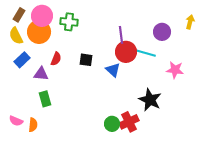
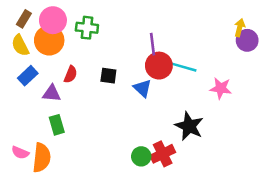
purple circle: (162, 32) -> (247, 40), moved
orange semicircle: (33, 125) -> (42, 158), size x1.6

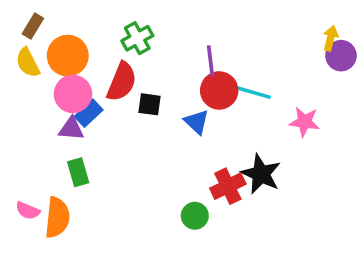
pink circle: (53, 20) -> (73, 94), moved
green cross: (87, 28) -> (137, 38), moved, turned -35
red semicircle: (71, 74) -> (122, 82), moved, size x1.6
blue rectangle: (28, 76) -> (89, 113), moved
red cross: (163, 154) -> (228, 186), moved

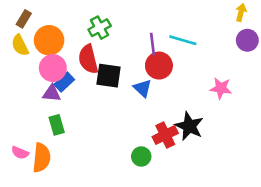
yellow arrow: (331, 38) -> (241, 12), moved
red semicircle: (122, 82) -> (88, 59), turned 144
cyan line: (252, 92) -> (183, 40), moved
black square: (150, 104) -> (108, 76), size x1.5

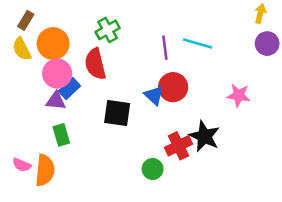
red circle: (159, 66) -> (173, 87), moved
black square: (108, 76) -> (117, 113), moved

